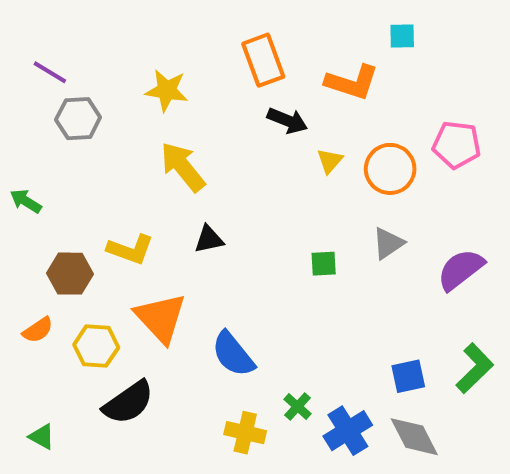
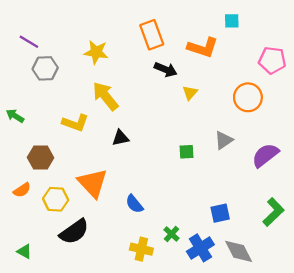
pink pentagon: (457, 145) -> (272, 60), moved
orange circle: (390, 169) -> (248, 97), moved
yellow L-shape: (130, 249) -> (75, 123), moved
blue semicircle: (233, 354) -> (134, 204), size x0.7
blue square: (408, 376) -> (220, 213), moved

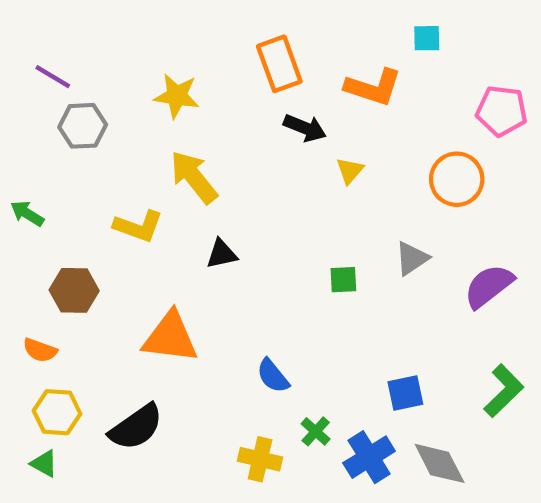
orange triangle: (93, 183) -> (170, 337), turned -40
orange semicircle: (22, 190) -> (40, 350), turned 54
yellow hexagon: (56, 199) -> (57, 412), moved
blue semicircle: (134, 204) -> (273, 376), moved

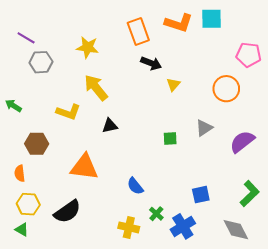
cyan square: (427, 38) -> (211, 19), size x1.5
orange L-shape: (373, 87) -> (179, 23), moved
orange semicircle: (40, 350) -> (20, 173), turned 63
gray diamond: (440, 463) -> (236, 230), moved

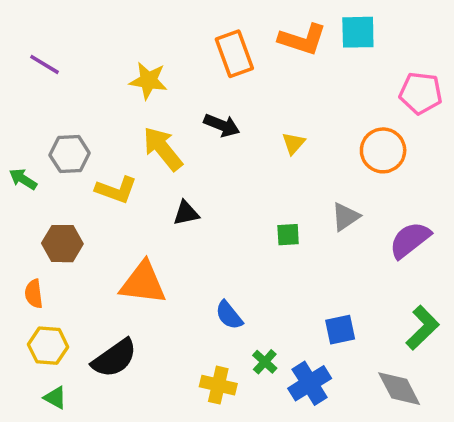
gray hexagon: (41, 62) -> (70, 154), moved
black arrow: (151, 63) -> (222, 125), moved
green triangle: (22, 230) -> (55, 398), moved

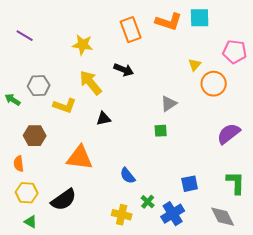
yellow triangle: (293, 143) -> (195, 65), moved
gray triangle: (345, 217) -> (169, 104), moved
green L-shape: (422, 328) -> (236, 183), turned -45

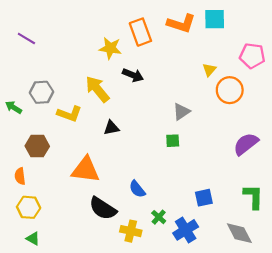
yellow star: (83, 45) -> (110, 48), moved
black semicircle: (64, 200) -> (103, 208), moved, turned 68

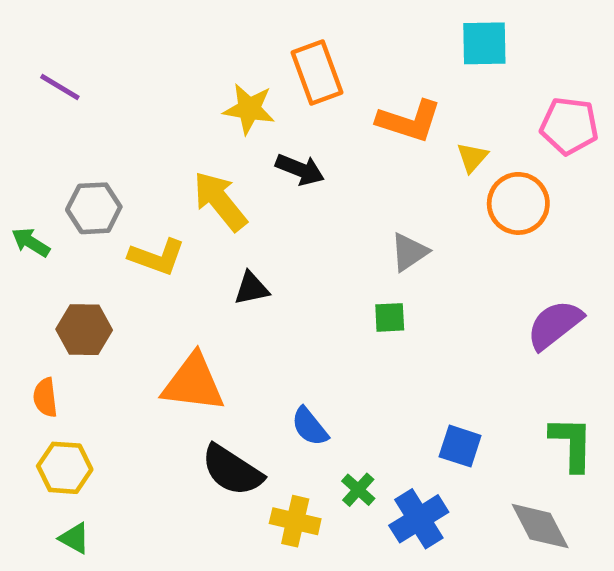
orange L-shape: (181, 23) -> (409, 121), moved
blue square: (204, 198) -> (460, 446), turned 30

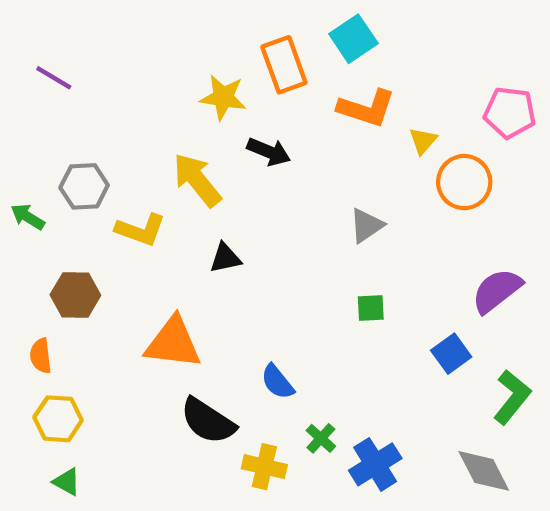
cyan square: (484, 43) -> (353, 39), moved, turned -33
green square: (390, 317) -> (371, 308), moved
green L-shape: (572, 444) -> (512, 397), turned 38
blue square: (460, 446) -> (451, 354), moved, turned 36

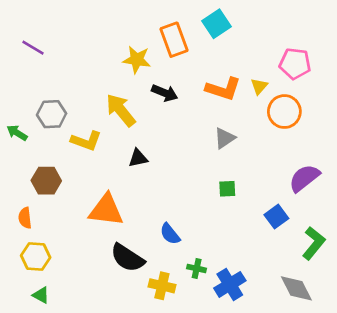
orange L-shape: (366, 108) -> (223, 89), moved
pink pentagon: (510, 113) -> (295, 64), moved
green cross: (321, 438) -> (197, 268), turned -30

